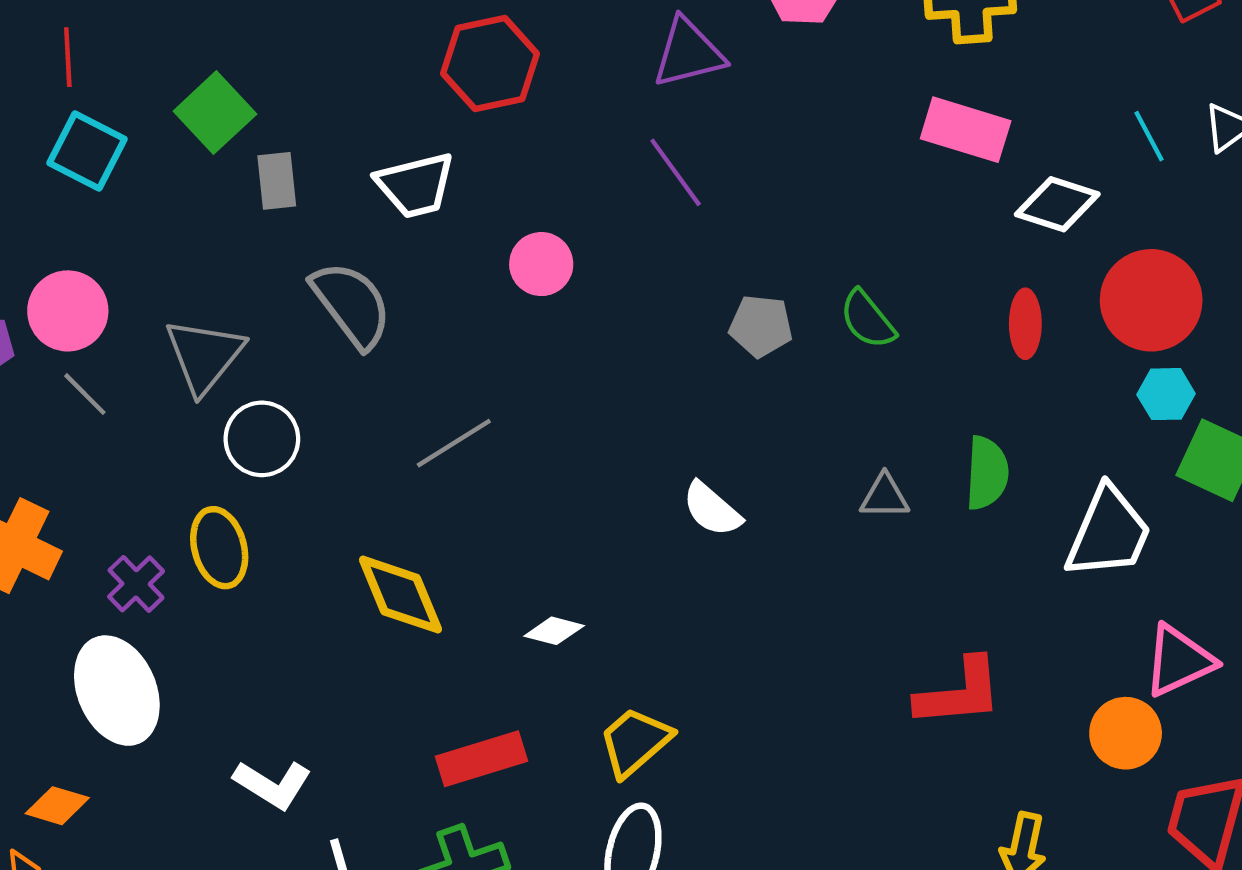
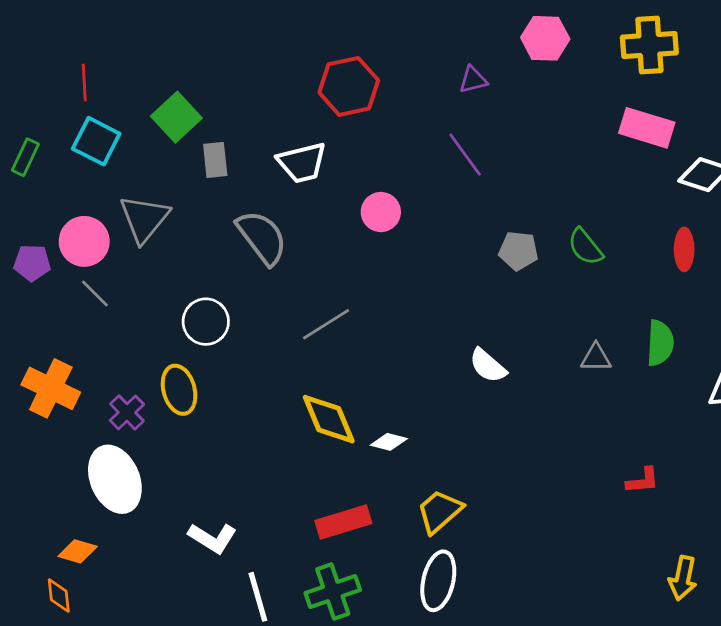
purple triangle: (688, 53) -> (473, 80), size x0.6
gray triangle: (204, 356) -> (144, 219), moved
yellow diamond: (400, 595) -> (329, 419), moved
red L-shape: (959, 693) -> (643, 481), size x0.6

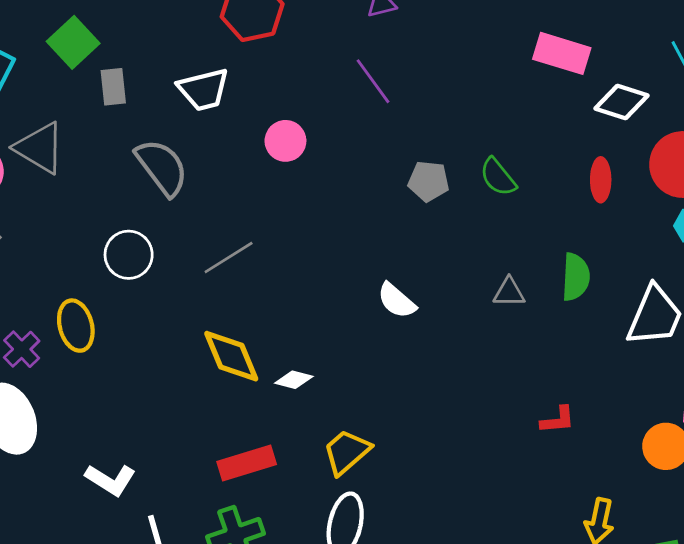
gray triangle: (144, 219) -> (40, 148), turned -38
white circle: (206, 322) -> (129, 255), moved

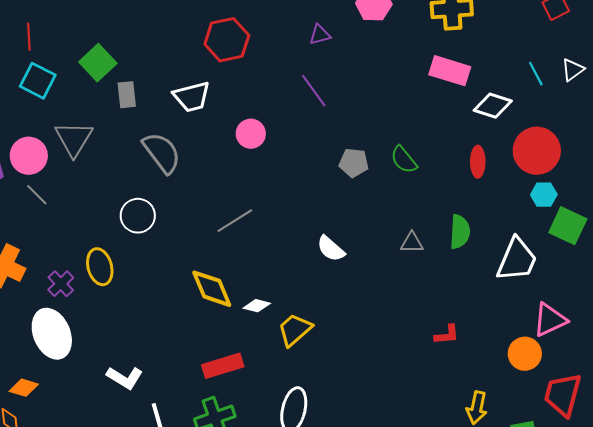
gray triangle: (40, 148) -> (74, 139), turned 30
gray line: (229, 258) -> (235, 221), moved
yellow trapezoid: (347, 452) -> (295, 330), moved

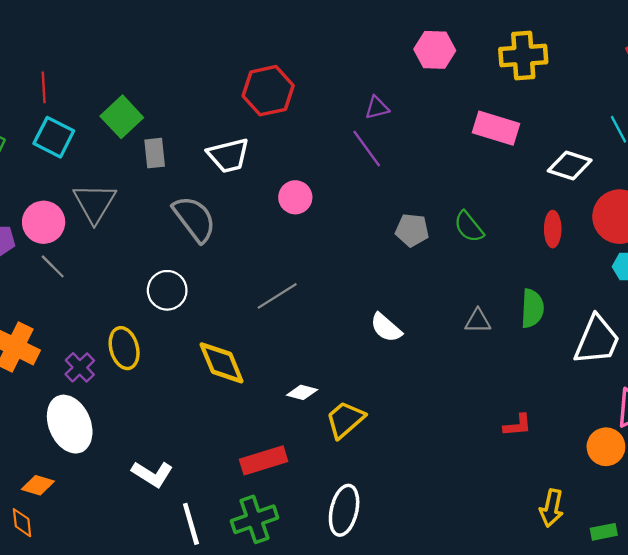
purple triangle: (320, 35) -> (377, 108), moved
pink rectangle: (450, 71) -> (496, 128), moved
yellow diamond: (212, 289) -> (222, 363), moved

